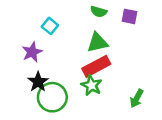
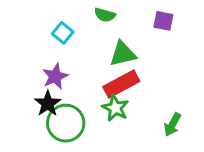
green semicircle: (99, 12) -> (105, 15), moved
purple star: (32, 52) -> (55, 76), moved

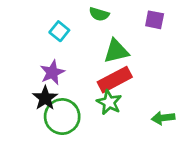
green arrow: (172, 125) -> (163, 118), turned 55

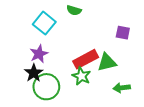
purple square: (155, 20) -> (123, 33), moved
cyan square: (59, 31) -> (44, 23), size x1.5
green triangle: (116, 51) -> (107, 62), moved

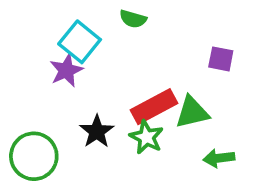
purple star: (39, 54) -> (66, 70), moved
black star: (34, 73) -> (97, 131), moved
green circle: (46, 87) -> (34, 156), moved

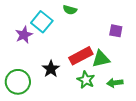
purple star: (66, 70) -> (24, 35), moved
green star: (146, 137) -> (86, 80), moved

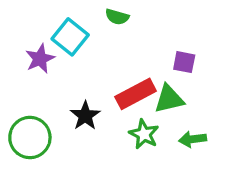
purple square: (116, 31) -> (184, 62), moved

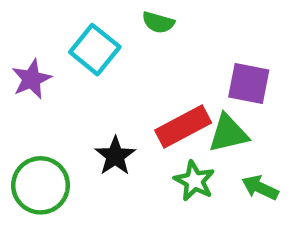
purple star: (40, 59) -> (31, 79), moved
purple square: (184, 62) -> (249, 84), size x1.4
green arrow: (193, 139) -> (260, 188), turned 32

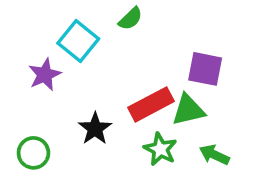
green semicircle: (158, 22) -> (130, 19), turned -60
purple star: (31, 79) -> (45, 75), moved
green circle: (41, 185) -> (33, 153), size x0.7

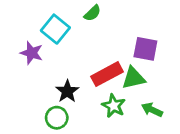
purple star: (45, 75) -> (32, 53), turned -30
green circle: (33, 153) -> (57, 118), moved

